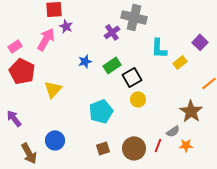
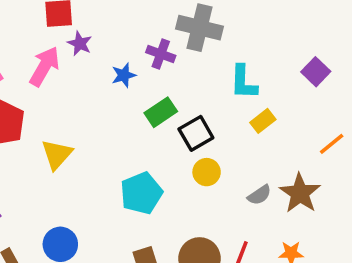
purple cross: (112, 32) -> (161, 54), turned -35
blue star: (85, 61) -> (124, 75), moved
yellow rectangle: (180, 62) -> (263, 121), moved
gray semicircle: (173, 131) -> (259, 195), moved

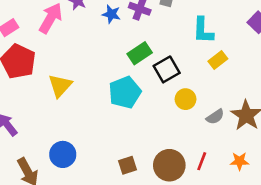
blue star: (124, 75) -> (111, 14), moved, turned 30
yellow circle: (207, 172) -> (186, 99), moved
cyan pentagon: (141, 193) -> (125, 92), moved

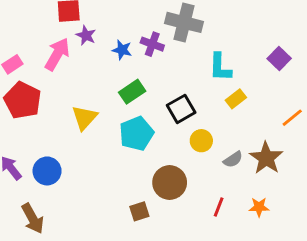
green rectangle: (140, 53) -> (132, 92), moved
yellow triangle: (60, 86) -> (85, 118), moved
blue circle: (63, 154) -> (47, 171), moved
brown circle: (169, 165) -> (170, 183), moved

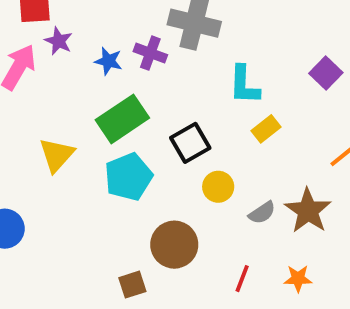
green rectangle: (132, 92) -> (122, 119), size x1.4

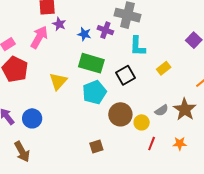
cyan L-shape: (244, 85) -> (138, 46), moved
green rectangle: (122, 119) -> (91, 63), turned 50
yellow circle: (218, 187) -> (142, 122), moved
brown circle: (174, 245) -> (120, 114), moved

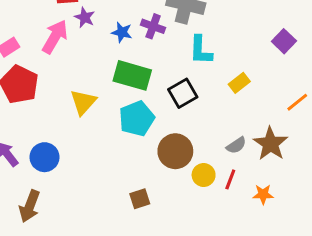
yellow circle: (142, 122) -> (204, 175), moved
red line: (152, 144) -> (230, 179), moved
brown arrow: (22, 152) -> (30, 206), turned 50

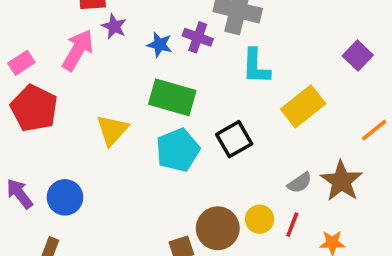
yellow rectangle: (239, 83) -> (303, 106), size x1.6
black square: (183, 93) -> (234, 139), moved
brown circle: (175, 151) -> (218, 228), moved

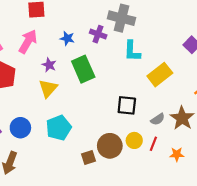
purple star: (114, 26) -> (49, 65), moved
blue star: (160, 45) -> (67, 38), moved
green rectangle: (172, 97) -> (83, 69), turned 50
black square: (234, 139) -> (127, 105), moved, turned 36
cyan pentagon: (178, 150) -> (59, 128), moved

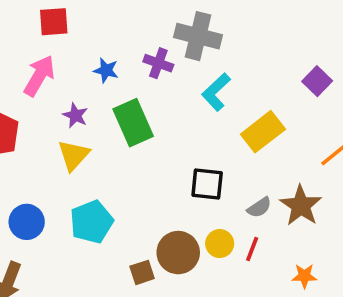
cyan L-shape: (132, 51) -> (216, 92), turned 45
orange star: (177, 154) -> (304, 276), moved

